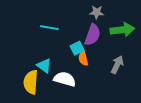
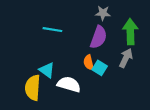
green arrow: (122, 30) -> (130, 32), turned -85
cyan square: (77, 48) -> (100, 68), moved, turned -32
gray arrow: (117, 65) -> (126, 58), moved

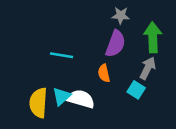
cyan line: (52, 30) -> (62, 55), moved
cyan square: (100, 68) -> (136, 90), moved
cyan triangle: (47, 70) -> (62, 96), moved, turned 42

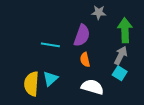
purple semicircle: (116, 44) -> (82, 35), moved
cyan square: (136, 90) -> (120, 73), moved
white semicircle: (81, 99) -> (92, 87), moved

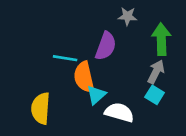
orange semicircle: (85, 60) -> (84, 77), moved, size x1.6
cyan triangle: (50, 79) -> (96, 95), moved

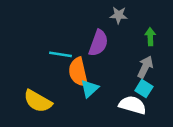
green arrow: (161, 39) -> (150, 37), size x0.6
yellow semicircle: (41, 108) -> (38, 101), turned -64
white semicircle: (119, 112) -> (133, 105), moved

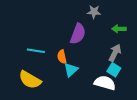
green arrow: (150, 37) -> (119, 29), turned -88
cyan line: (60, 54) -> (36, 51), moved
orange semicircle: (78, 72) -> (62, 57), size x0.6

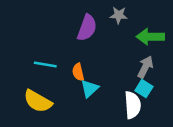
green arrow: (119, 29) -> (150, 37), size x1.5
purple semicircle: (78, 34) -> (87, 28), moved
white semicircle: (105, 83) -> (133, 105), turned 70

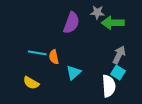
green arrow: (150, 37) -> (113, 23), moved
orange semicircle: (78, 72) -> (54, 57), moved
yellow semicircle: (38, 101) -> (31, 83), size x0.7

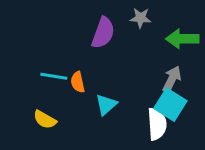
green arrow: (113, 23) -> (182, 39), moved
cyan square: (118, 72) -> (170, 105), size x1.5

